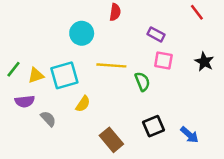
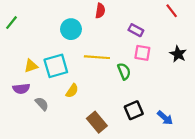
green line: (14, 69) -> (11, 23), moved

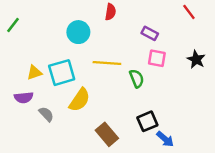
yellow semicircle: (72, 91) -> (80, 100), size x1.5
blue arrow: (165, 118) -> (165, 139), moved

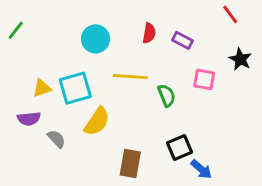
red semicircle: (110, 12) -> (149, 33), moved
pink square: (157, 58) -> (204, 79), moved
black star: (196, 59) -> (240, 59), moved
brown rectangle: (107, 134) -> (130, 163), turned 50

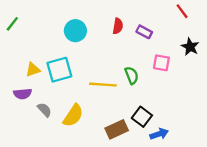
yellow line: (130, 77) -> (103, 85), moved
yellow semicircle: (97, 121) -> (73, 116), moved
black square: (180, 148) -> (142, 117), turned -30
brown rectangle: (130, 163) -> (117, 129), moved, turned 55
blue arrow: (201, 169) -> (159, 134), turned -60

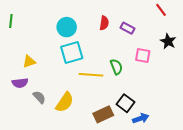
green line: (12, 24) -> (11, 21), turned -32
cyan square: (59, 70) -> (72, 52), moved

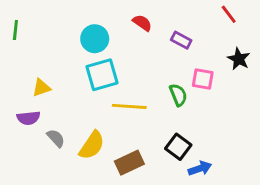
red semicircle: (104, 23) -> (142, 23), moved, turned -64
green semicircle: (116, 67) -> (178, 95), moved
brown rectangle: (103, 114) -> (129, 163), moved

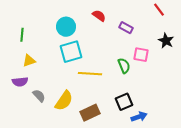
green line: (15, 30) -> (22, 35), moved
black square: (178, 147) -> (124, 102), turned 30

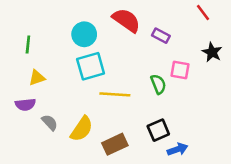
red semicircle: (99, 16) -> (126, 20), size x1.6

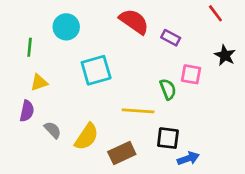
cyan circle: (84, 34) -> (66, 27), moved
yellow line: (115, 94) -> (138, 111), moved
purple semicircle: (25, 105) -> (27, 111), turned -72
black square: (158, 130) -> (168, 138), turned 30

